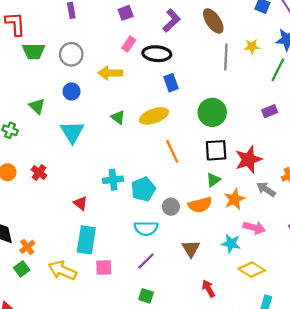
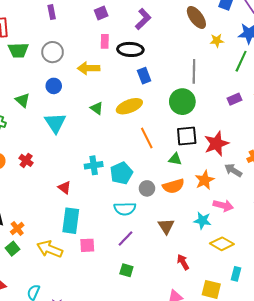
brown ellipse: (213, 21) -> (196, 17), moved
pink rectangle: (129, 44) -> (105, 41), turned -32
gray line: (226, 57) -> (194, 71), moved
green triangle: (213, 180) -> (175, 159), moved, turned 48

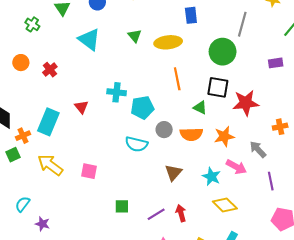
cyan triangle: (55, 123) -> (89, 39), turned -35
gray arrow: (233, 170) -> (258, 149), moved
cyan rectangle: (71, 221) -> (48, 122), moved
purple line: (125, 238) -> (156, 214), moved
green square: (126, 270) -> (122, 206), turned -32

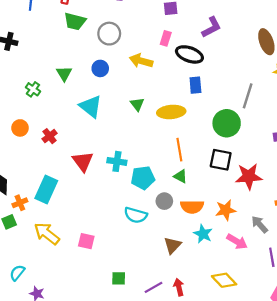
red triangle: (81, 107) -> (83, 161), moved, size x1.5
green triangle: (200, 108) -> (181, 176), moved
cyan star: (211, 176) -> (203, 234), moved

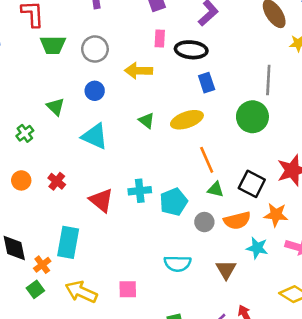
green cross: (33, 89) -> (25, 133), turned 32
black square: (221, 160) -> (252, 184), moved, turned 30
orange star: (226, 210) -> (276, 215), turned 30
cyan semicircle: (136, 215) -> (177, 263), moved

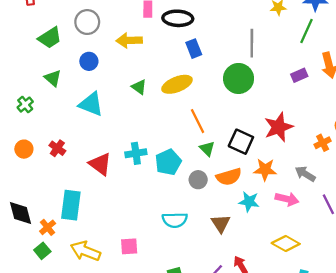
green trapezoid: (53, 45) -> (50, 38), moved, turned -30
green triangle: (216, 189) -> (207, 149), turned 35

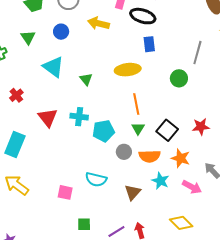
green circle: (239, 78) -> (179, 78), size x0.7
green triangle: (139, 87) -> (86, 79), moved
red star: (279, 127) -> (201, 127), size x0.7
pink square: (129, 246) -> (65, 192), moved

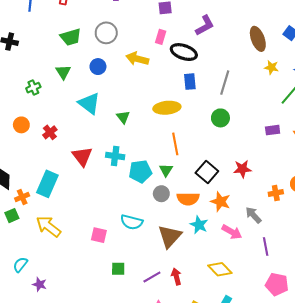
gray line: (197, 53) -> (225, 83), moved
green triangle: (138, 128) -> (166, 170), moved
brown triangle: (133, 192) -> (170, 236), size x1.4

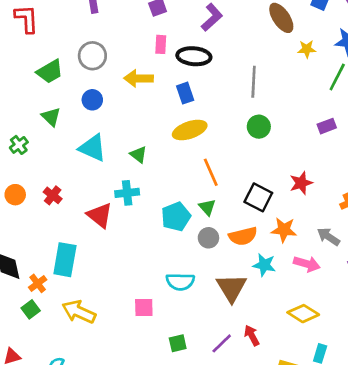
blue rectangle: (190, 82) -> (185, 93), moved
cyan cross: (115, 156) -> (127, 193), moved

